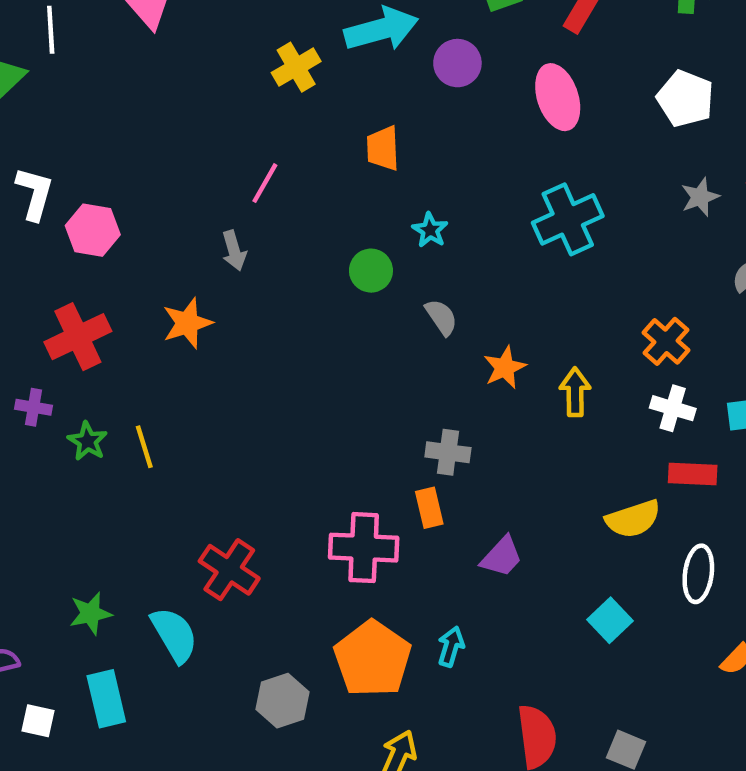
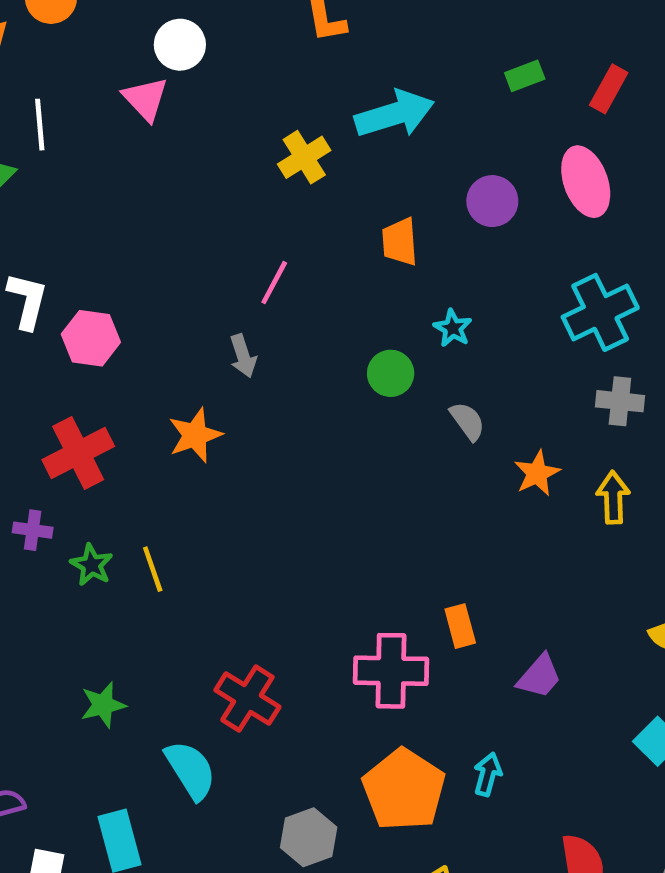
purple circle: (457, 63) -> (492, 201), moved
gray cross: (448, 452) -> (620, 401), moved
green star: (90, 613) -> (103, 705), moved

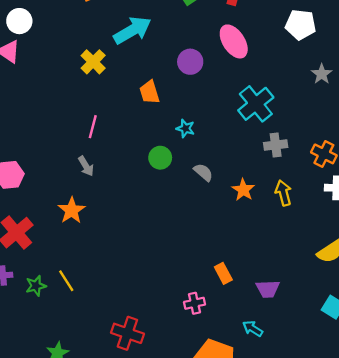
green star: (92, 565) -> (36, 286), turned -30
pink cross: (391, 671) -> (195, 303), size x0.6
purple trapezoid: (539, 676) -> (268, 289), turned 60
cyan arrow: (488, 774) -> (253, 329), moved, turned -60

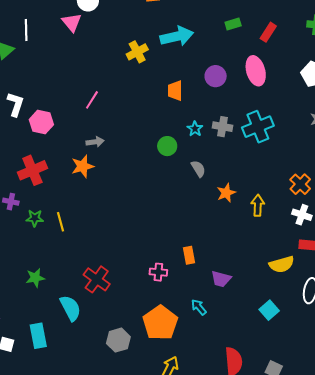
pink line: (93, 127) -> (92, 100), moved
gray cross: (276, 145) -> (222, 127), moved
gray arrow: (86, 166) -> (95, 142), moved, turned -84

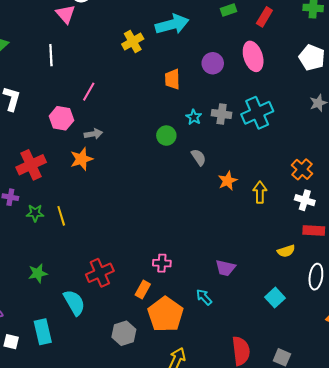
white line: (26, 30) -> (51, 55), moved
pink hexagon: (41, 122) -> (61, 118), moved
orange rectangle: (189, 255) -> (143, 290), moved, turned 42
yellow semicircle: (282, 264) -> (286, 251), size x0.7
red cross: (97, 279) -> (100, 273), turned 32

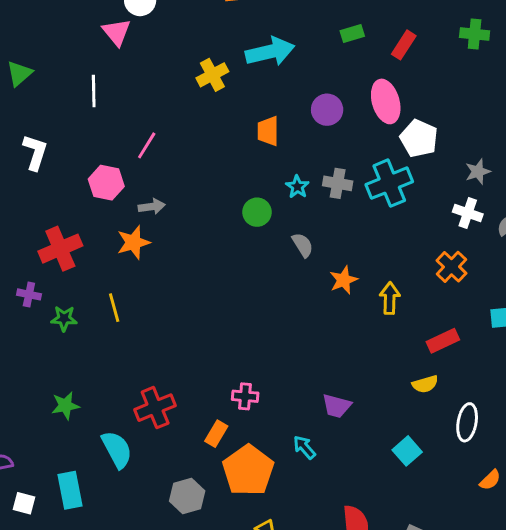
white pentagon: (312, 58) -> (419, 138), moved
white cross: (305, 200) -> (468, 213), moved
yellow line: (61, 216) -> (114, 308), moved
red rectangle: (314, 231) -> (443, 341), moved, turned -30

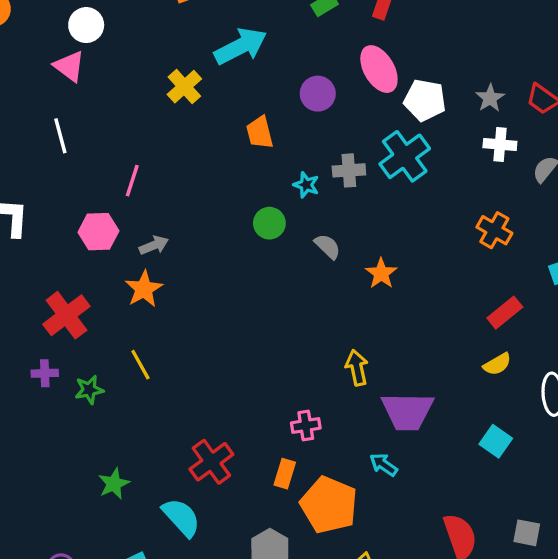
gray star: (478, 172) -> (490, 98), moved
white cross: (468, 213) -> (500, 144), moved
yellow arrow: (390, 298) -> (357, 368), moved
purple trapezoid: (337, 406) -> (407, 411), size x1.6

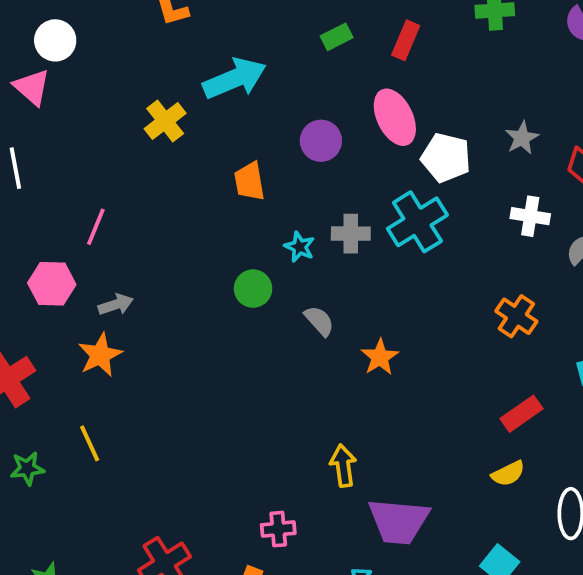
gray star: (490, 98) -> (522, 138), moved

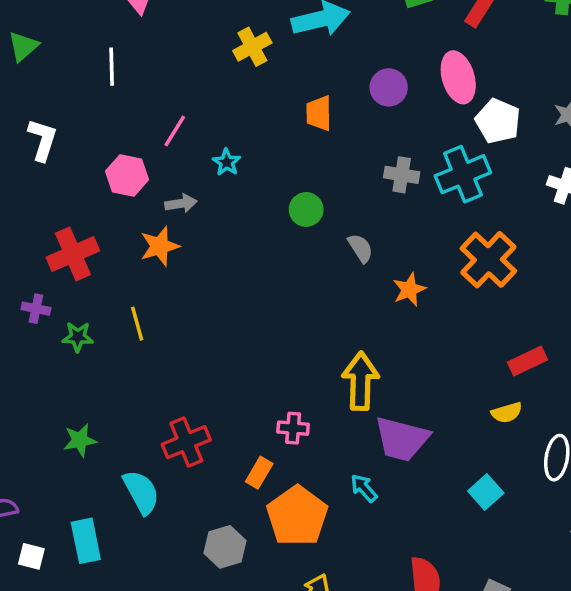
cyan star: (300, 247) -> (227, 162), moved
orange cross: (516, 316) -> (488, 260), moved, size x1.5
yellow arrow: (343, 466) -> (360, 381), size x1.5

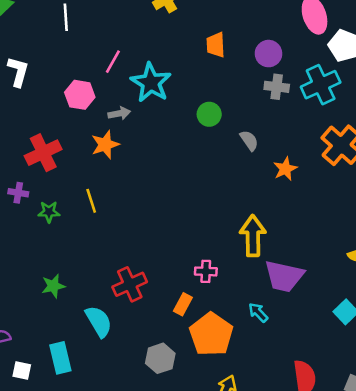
purple circle: (389, 87) -> (269, 54), moved
cyan star: (227, 162) -> (151, 83), size x2.0

